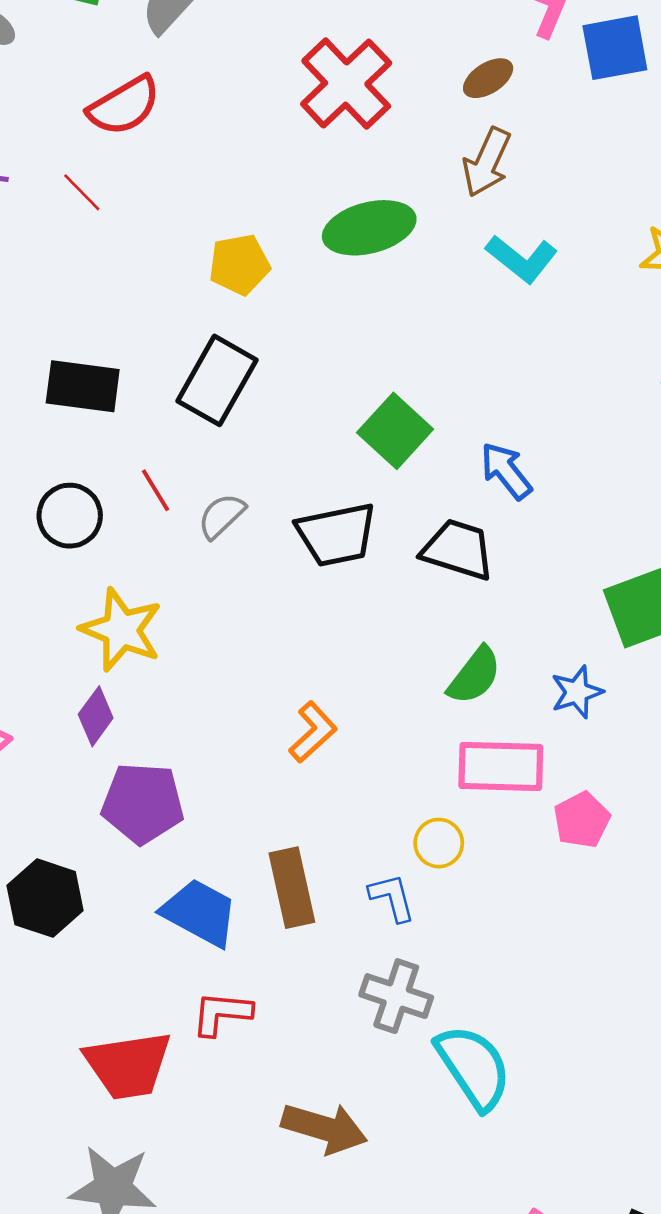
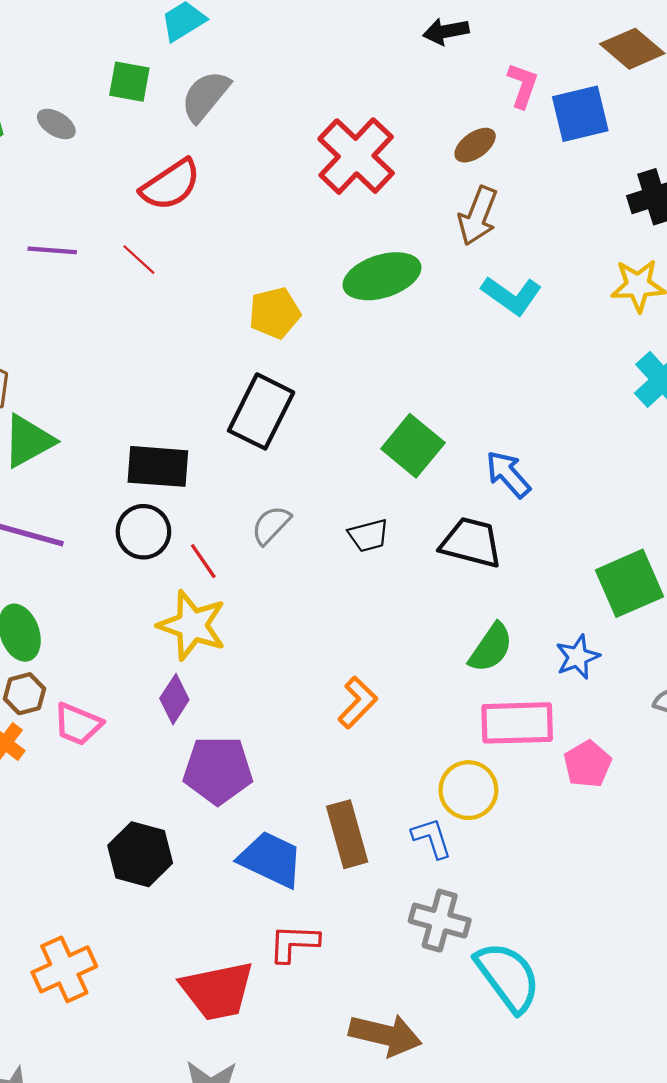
black rectangle: (83, 386) -> (158, 466), moved
red line: (155, 490) -> (203, 561), moved
black trapezoid: (336, 534) -> (368, 535), size x0.6
yellow circle: (439, 843) -> (468, 790), size x1.4

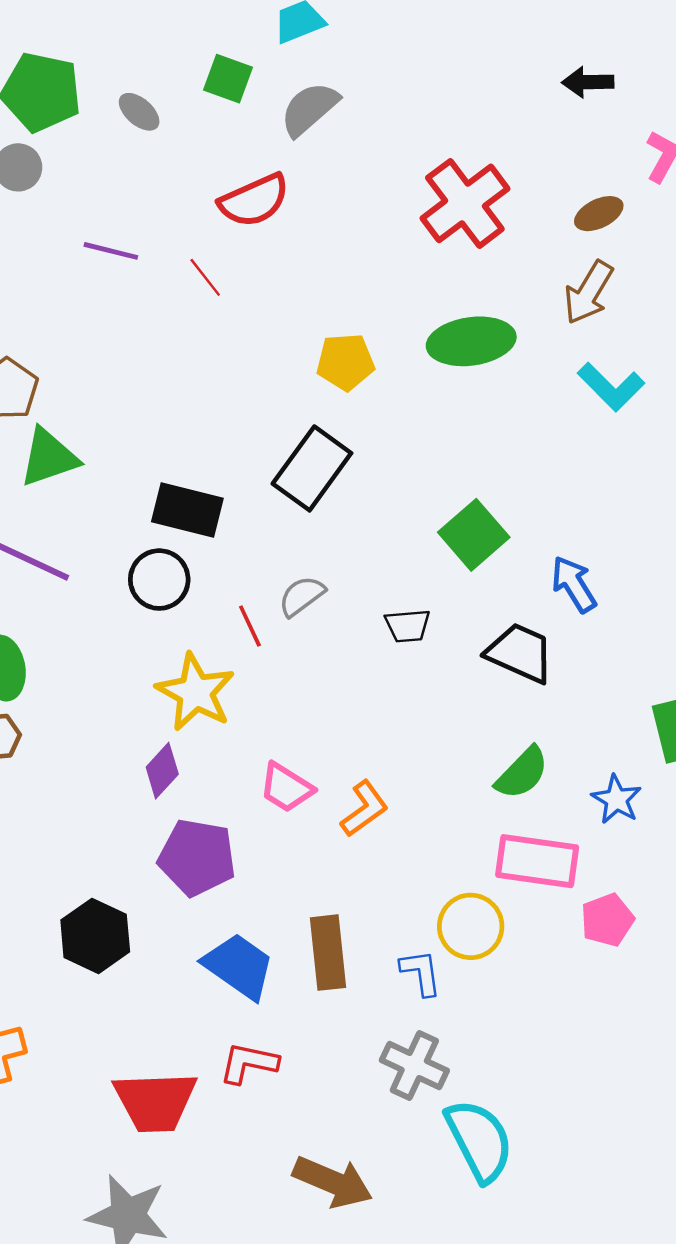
red line: (203, 561) -> (250, 626), moved
blue star: (578, 657) -> (616, 799), turned -30
pink trapezoid: (78, 724) -> (286, 788), moved

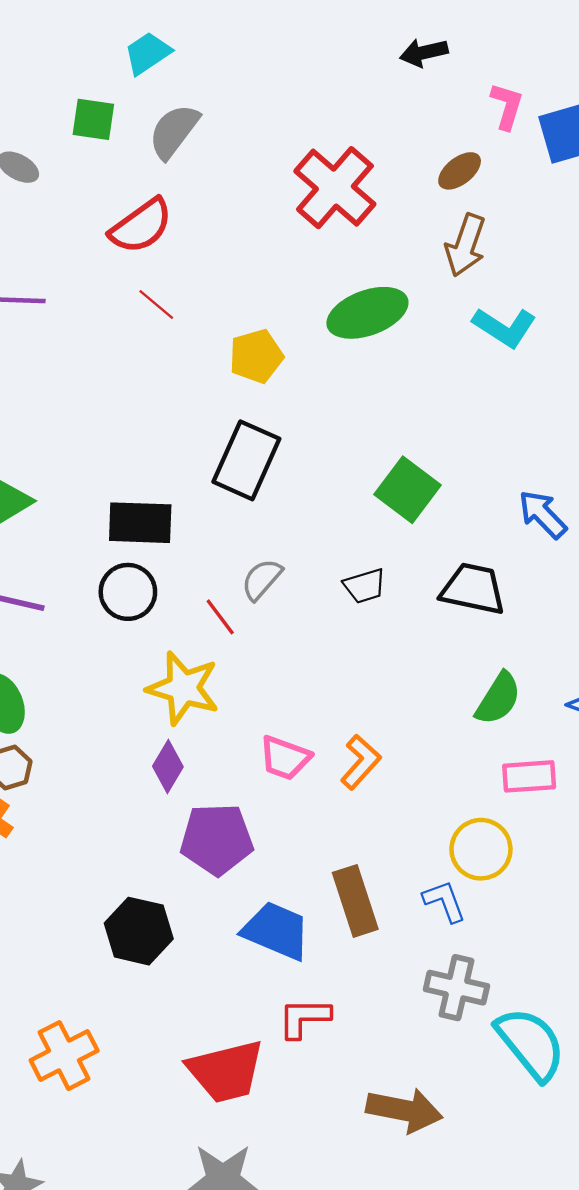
red line: (205, 277) -> (156, 304), moved
blue arrow: (574, 584) -> (543, 514), moved
pink rectangle: (537, 861) -> (529, 776), size x0.7

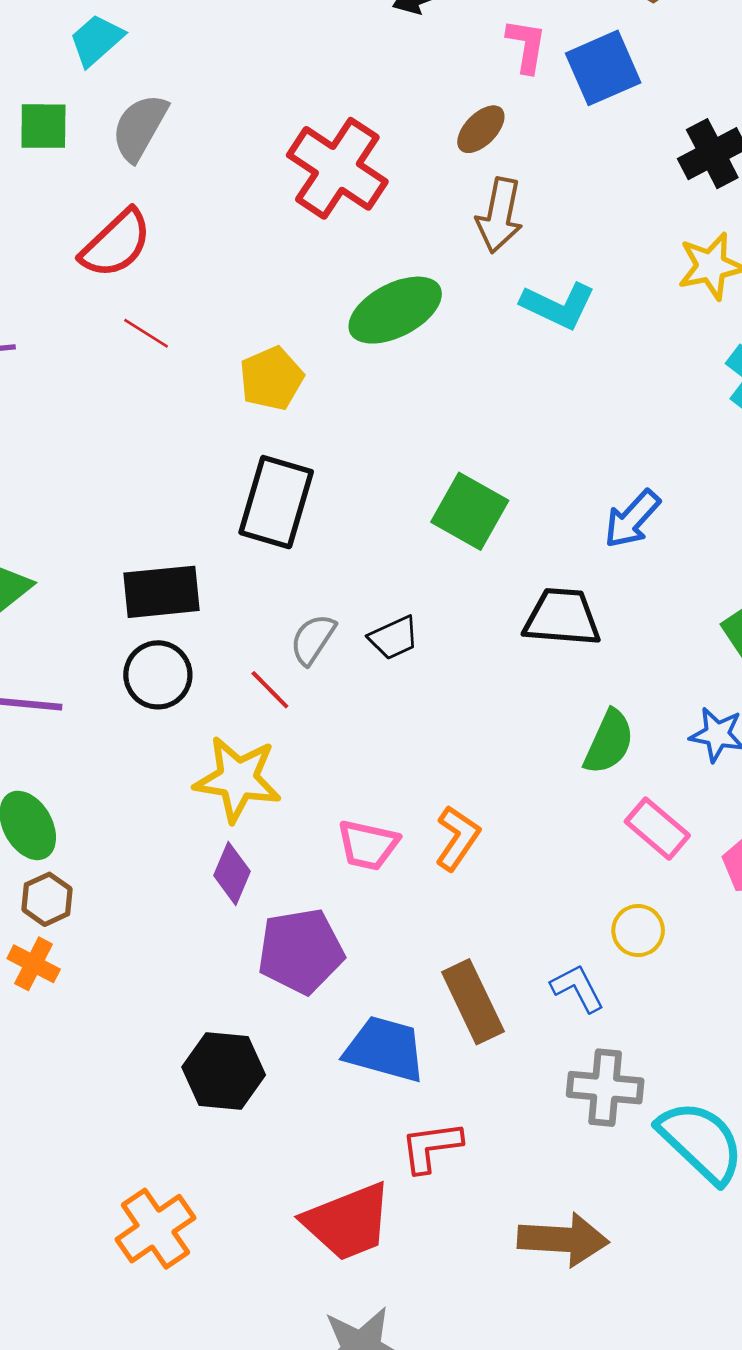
blue arrow: (543, 514) -> (632, 519), turned -86
black trapezoid: (365, 586) -> (394, 638), moved
pink rectangle: (529, 776) -> (657, 829), turned 52
yellow circle: (481, 849) -> (638, 931), moved, size x0.7

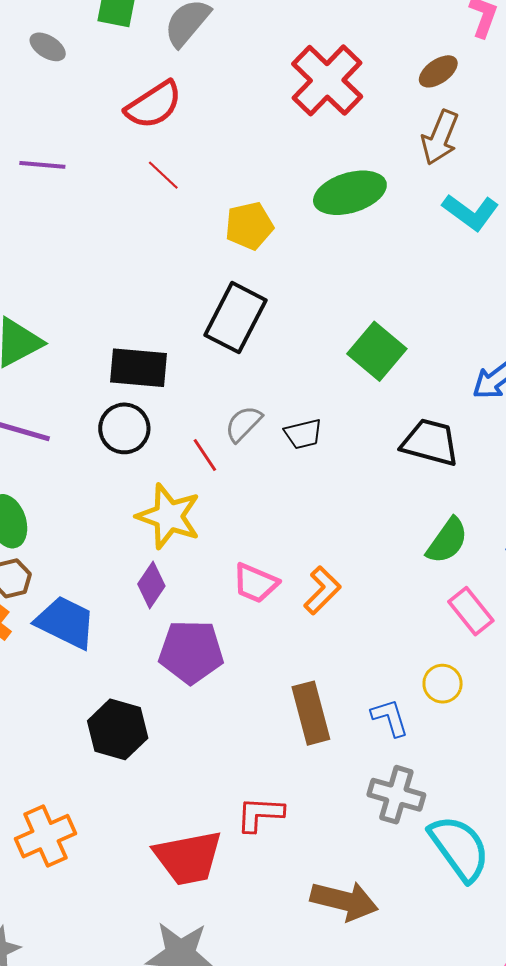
blue trapezoid: (385, 1049) -> (66, 622), moved

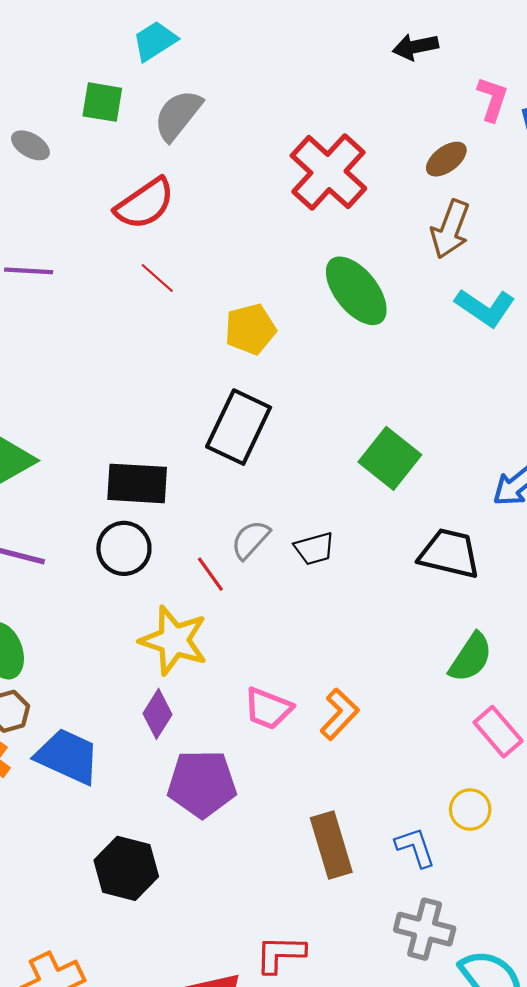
green ellipse: (350, 193) -> (356, 291), turned 70

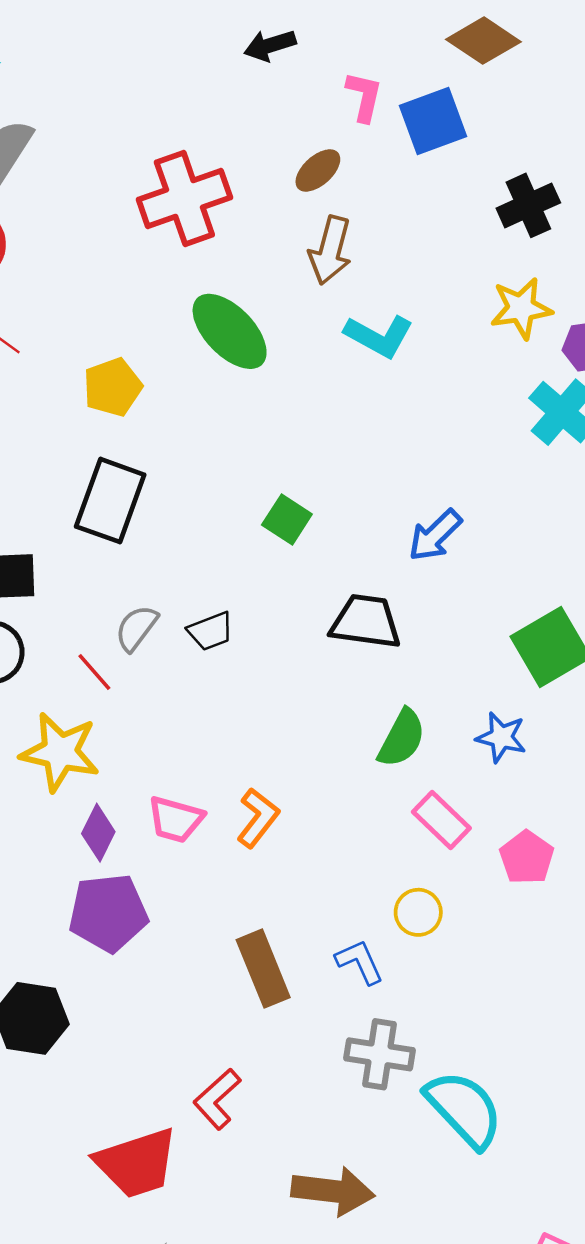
red cross: (328, 172) -> (184, 199), turned 34
green square: (390, 458) -> (287, 519), size x0.7
purple diamond: (158, 714) -> (98, 833), moved
red L-shape: (280, 954) -> (217, 1099), turned -38

